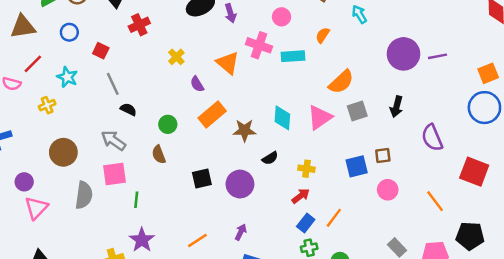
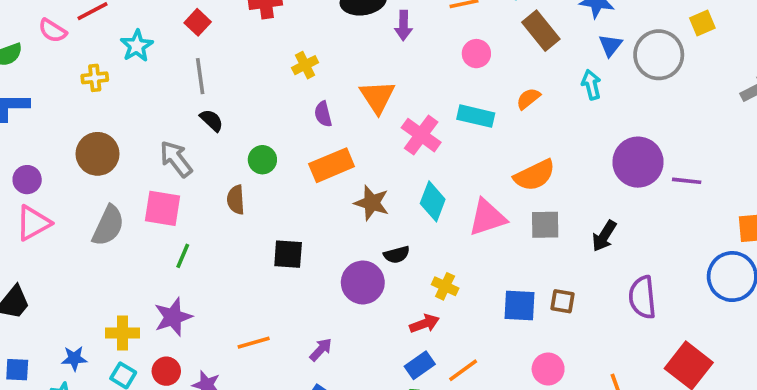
pink cross: (259, 45) -> (421, 135), moved
purple circle: (240, 184) -> (363, 282), moved
pink circle: (388, 190) -> (548, 369), moved

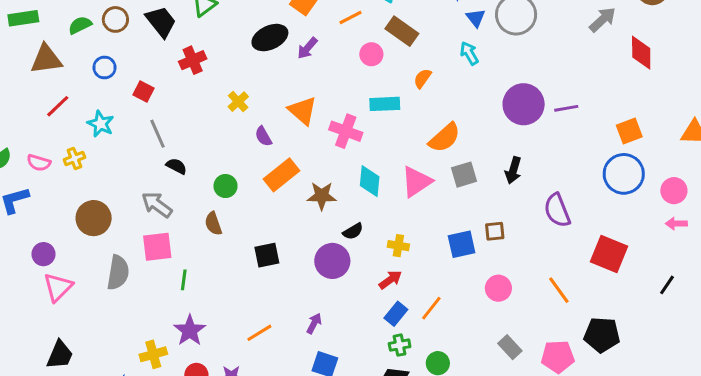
purple arrow: (403, 25) -> (307, 48), turned 55
pink semicircle: (53, 31) -> (39, 163), moved
brown rectangle: (541, 31) -> (402, 31), moved

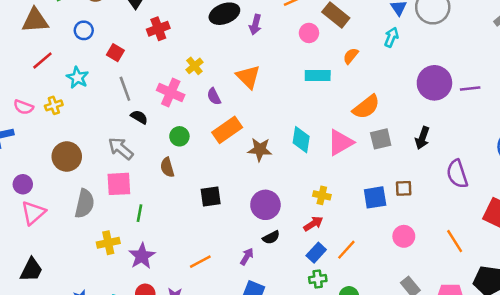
purple arrow: (307, 48) -> (255, 25), turned -30
cyan arrow: (469, 53) -> (391, 37), turned 48
pink cross: (346, 131) -> (171, 93), moved
black semicircle: (353, 231) -> (271, 237), moved
yellow cross: (153, 354) -> (108, 243), moved

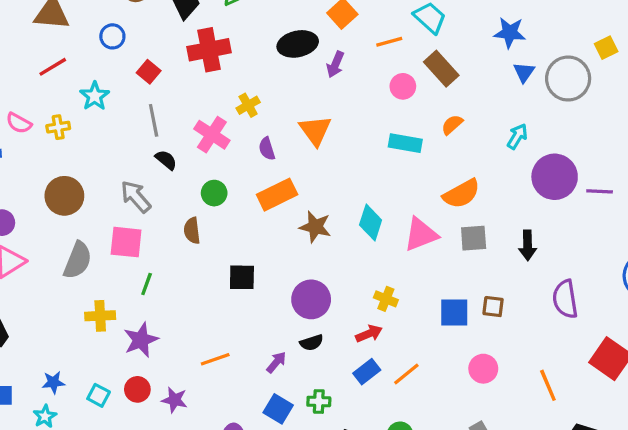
red cross: (158, 29) -> (209, 50), size x1.4
cyan arrow: (391, 37) -> (517, 136), moved
black arrow: (422, 138) -> (528, 245), turned -30
green cross: (318, 279) -> (319, 401), moved

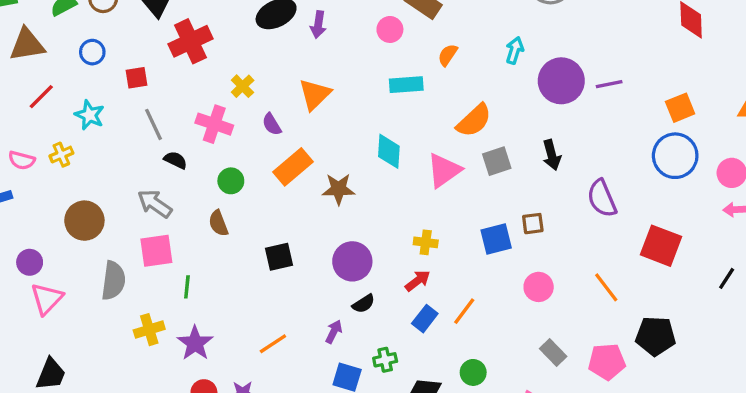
red square: (149, 72) -> (137, 78), turned -35
orange triangle: (315, 130) -> (315, 94), turned 36
cyan diamond: (371, 223) -> (389, 151), moved

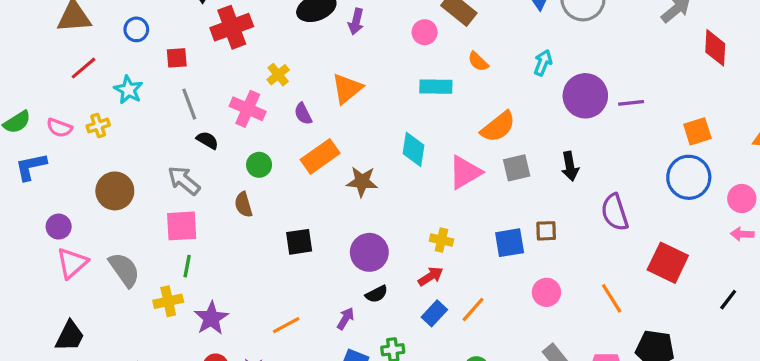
orange semicircle: (448, 55) -> (478, 62), turned -85
gray semicircle: (113, 281) -> (124, 270), moved, turned -48
green line: (187, 287) -> (187, 266), moved

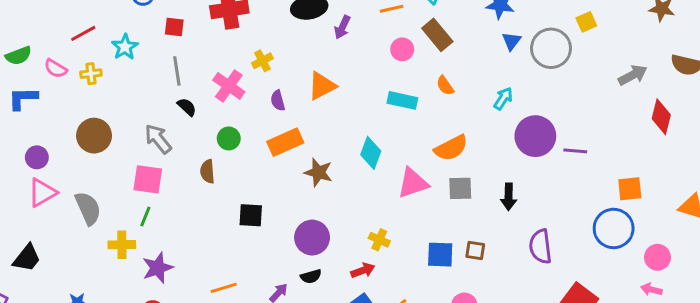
red line: (83, 68) -> (83, 33), moved

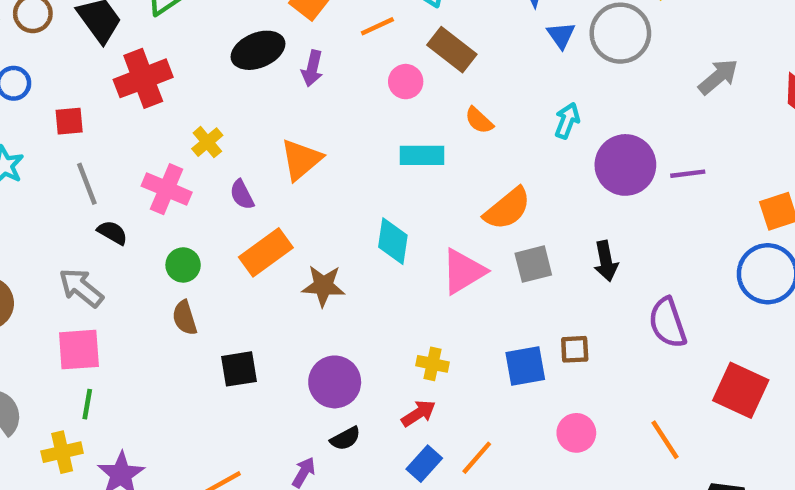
gray arrow: (633, 75) -> (718, 77), moved
brown semicircle: (207, 171) -> (185, 318), moved

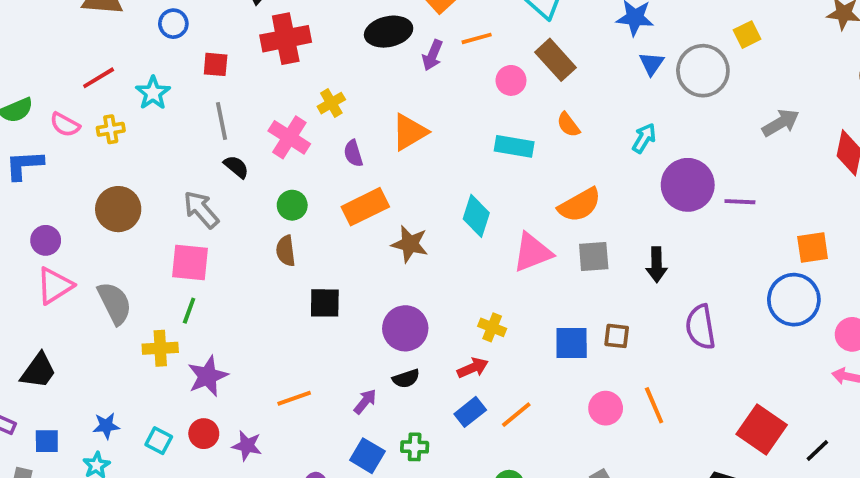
orange line: (377, 26) -> (477, 38), moved
red square: (741, 390) -> (762, 429), moved
orange line: (665, 440) -> (654, 405), moved

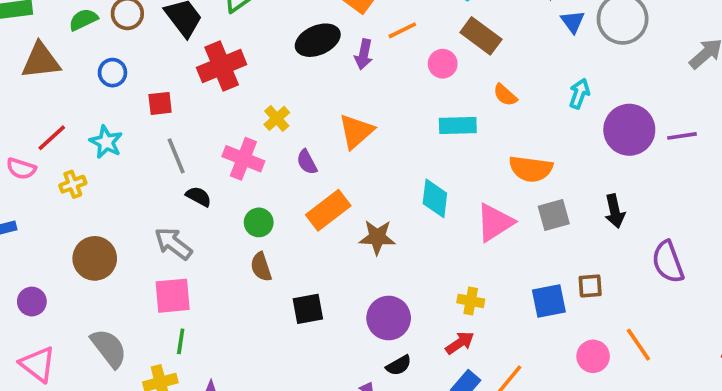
pink semicircle: (65, 125) -> (21, 169), moved
orange semicircle: (580, 205) -> (531, 169), turned 48
pink triangle: (55, 286) -> (38, 364), moved, turned -39

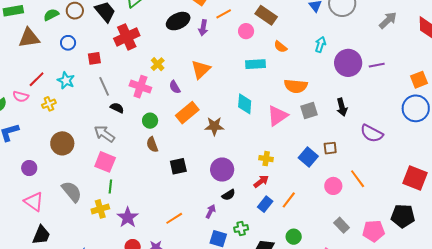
purple semicircle: (668, 262) -> (372, 133), turned -40
pink square: (173, 296) -> (105, 162), turned 30
blue square: (549, 301) -> (308, 157), turned -36

